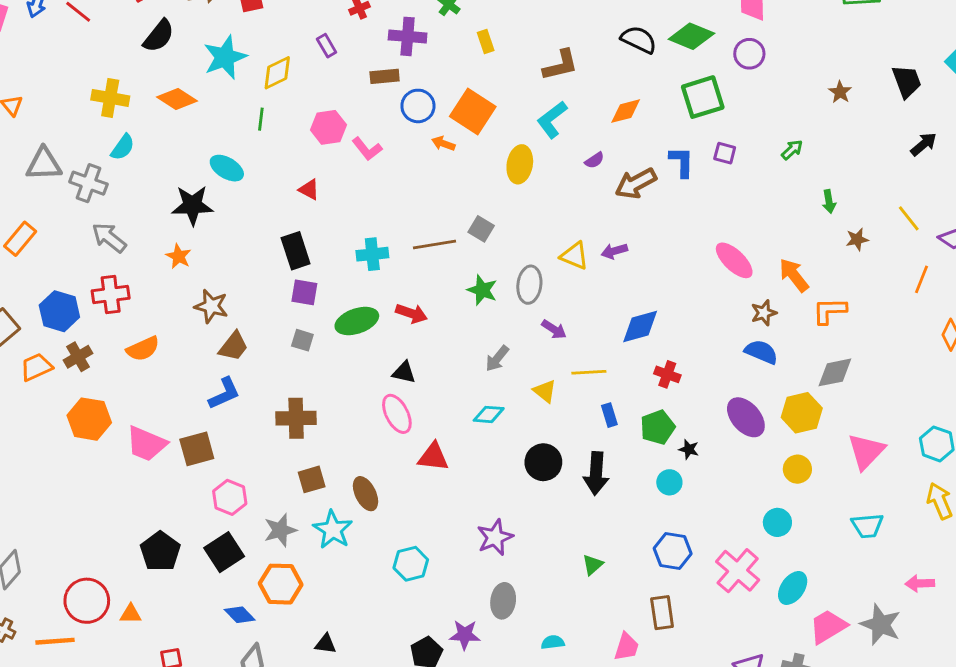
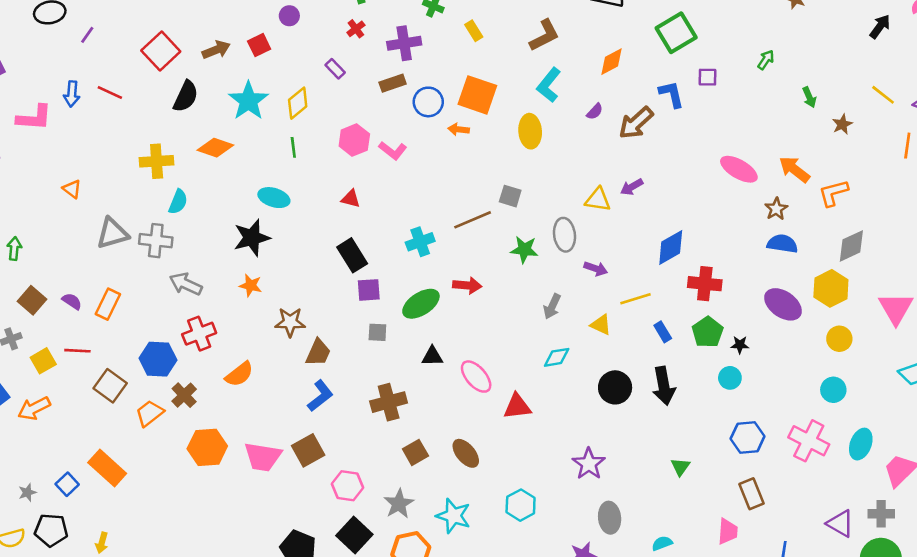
black triangle: (404, 372) -> (432, 356), moved
red cross: (667, 374) -> (705, 284), size x1.4
cyan star: (333, 530) -> (453, 516), moved

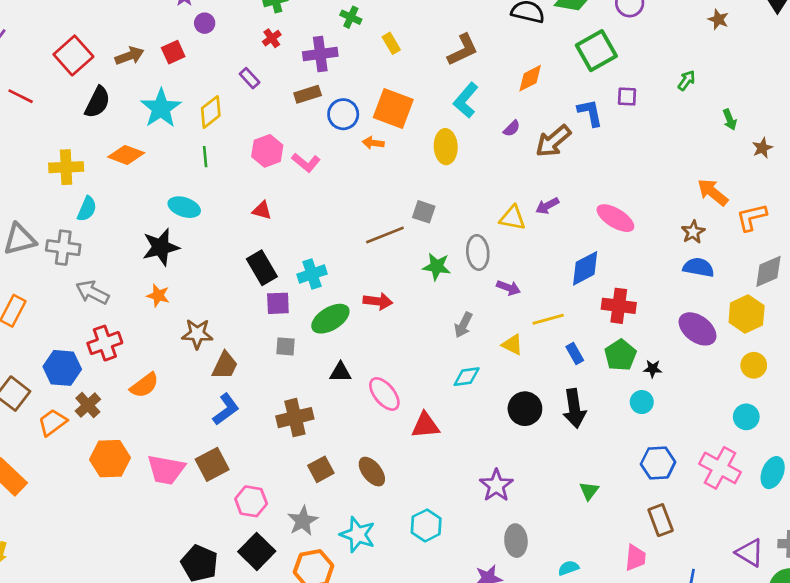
pink ellipse: (739, 169) -> (615, 218), moved
cyan cross: (420, 242) -> (312, 274), moved

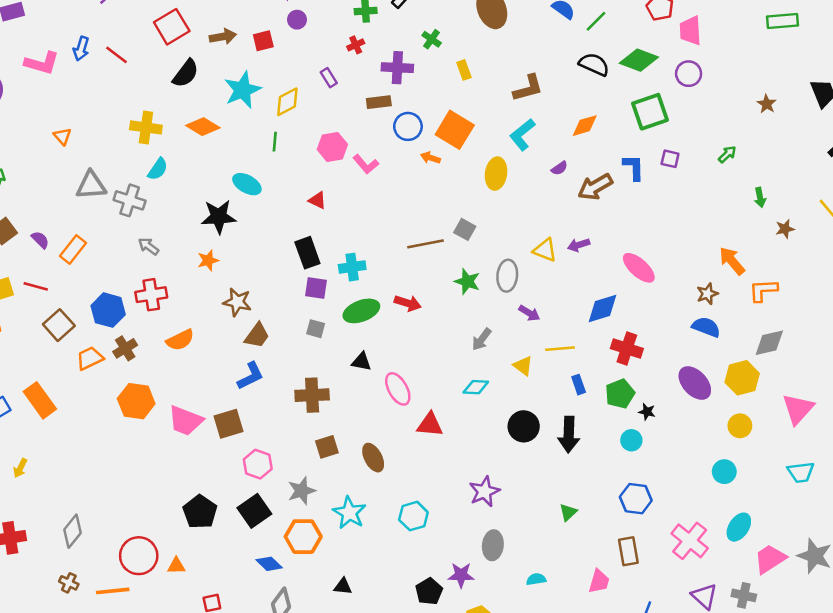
gray arrow: (92, 292) -> (149, 246), size x0.7
orange star: (158, 296) -> (208, 260), turned 30
pink cross: (720, 468) -> (690, 541), moved

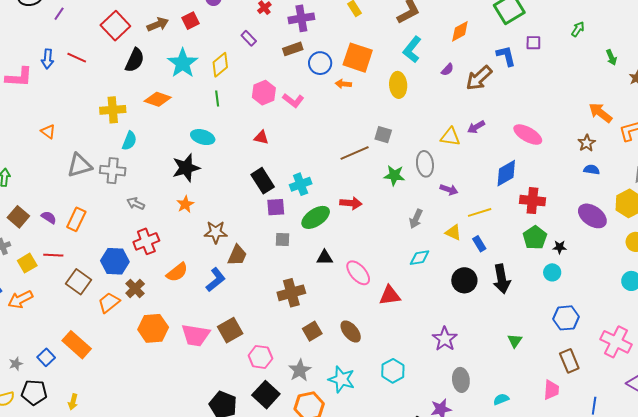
blue semicircle: (706, 327) -> (592, 170), size x0.7
blue L-shape: (250, 376) -> (216, 280), moved
blue rectangle: (579, 385) -> (479, 244), moved

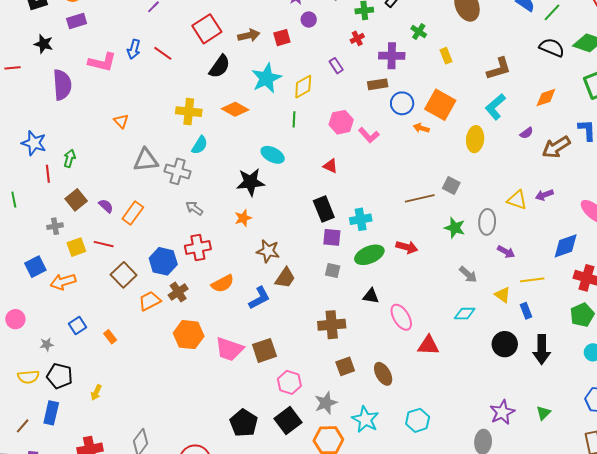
gray arrow: (416, 219) -> (468, 274), turned -84
purple star: (445, 339) -> (502, 412), moved
orange rectangle: (77, 345) -> (110, 337), size x0.5
blue square: (46, 357) -> (77, 325), moved

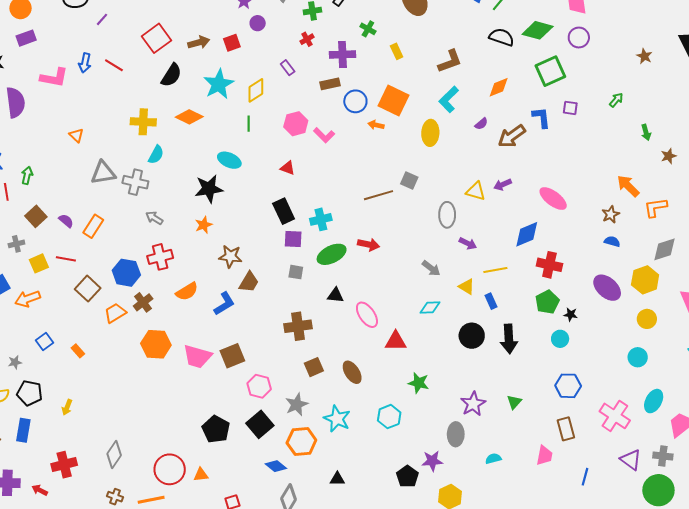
green star: (455, 228) -> (419, 383), moved

